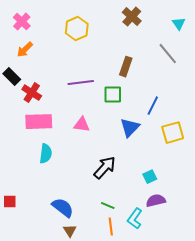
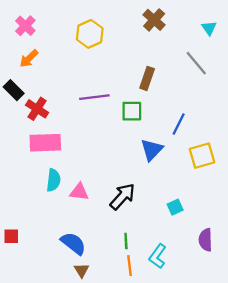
pink triangle: (82, 125) -> (79, 192), moved
purple semicircle: (156, 201) -> (206, 240), moved, turned -78
green line: (108, 206) -> (126, 241), turned 64

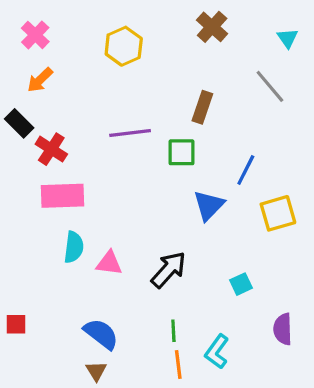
brown triangle: (82, 270) -> (96, 371), moved

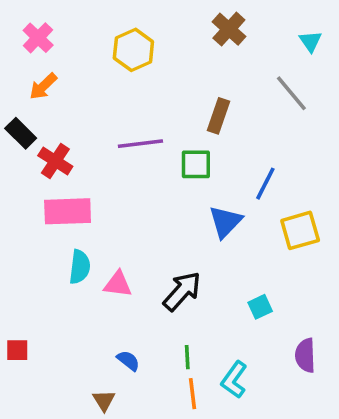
blue semicircle: (101, 334) -> (128, 361), moved, size x0.6

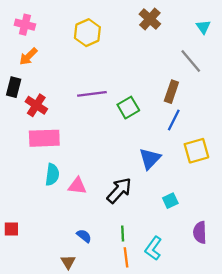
pink cross: (38, 38) -> (25, 25), turned -30
brown rectangle: (219, 116) -> (171, 92), moved
black rectangle: (21, 133) -> (14, 87), turned 60
green square: (196, 164) -> (128, 108), turned -30
blue triangle: (225, 222) -> (150, 159), moved

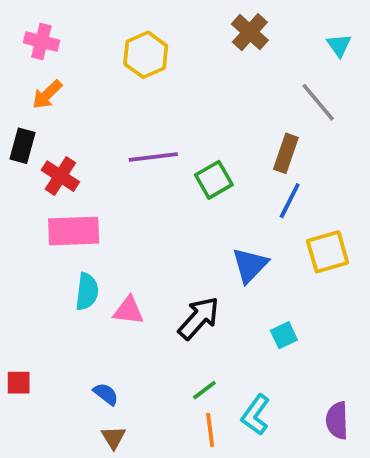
purple semicircle: (200, 232) -> (337, 420), moved
green line: (123, 234) -> (204, 390), turned 56
blue semicircle: (84, 236) -> (106, 394), moved

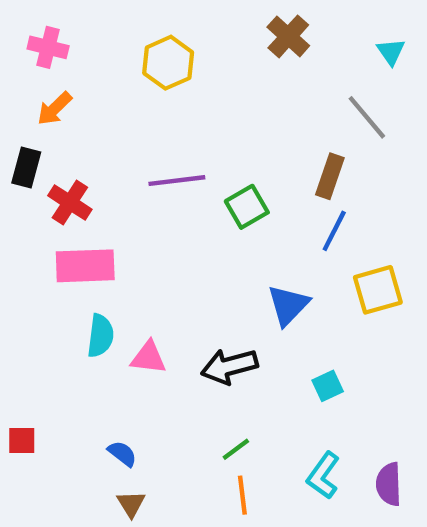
black arrow: (199, 318) -> (229, 366), turned -147
cyan L-shape: (256, 415) -> (323, 475), moved

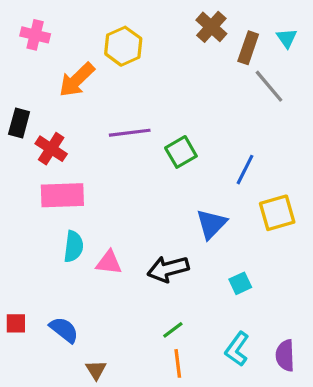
orange arrow: (55, 109) -> (77, 80), moved, size x1.4
brown rectangle: (330, 176) -> (248, 48), moved
blue semicircle: (122, 454) -> (64, 330), moved, size x1.4

